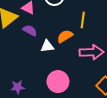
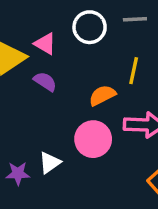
white triangle: (47, 46) -> (50, 163), moved, turned -32
pink circle: (58, 82) -> (93, 139), moved

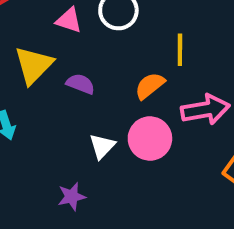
pink triangle: (45, 44) -> (69, 20), moved
white triangle: (50, 163) -> (102, 146), moved

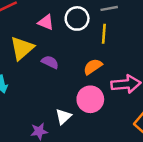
yellow line: (180, 50) -> (104, 34), moved
white triangle: (102, 146) -> (63, 117), moved

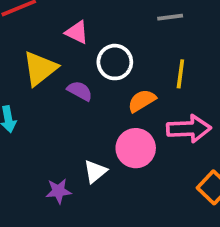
white circle: (77, 18) -> (115, 62), moved
yellow line: (104, 34) -> (180, 74), moved

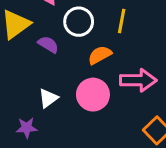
yellow line: (180, 74) -> (122, 21), moved
white triangle: (95, 171) -> (48, 98), moved

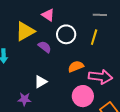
orange semicircle: (100, 55) -> (76, 66), moved
pink circle: (93, 95) -> (83, 96), moved

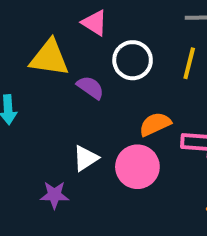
yellow triangle: (25, 31) -> (49, 58), turned 40
pink circle: (83, 96) -> (137, 167), moved

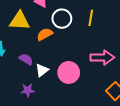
purple semicircle: (90, 87) -> (26, 59), moved
orange semicircle: (155, 124) -> (45, 34), moved

